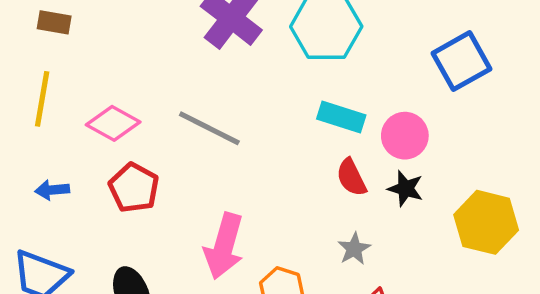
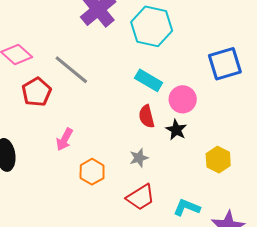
red pentagon: (134, 188) -> (37, 92), moved
yellow hexagon: (486, 222) -> (218, 160), size x0.7
pink arrow: (224, 246) -> (64, 139), size x0.6

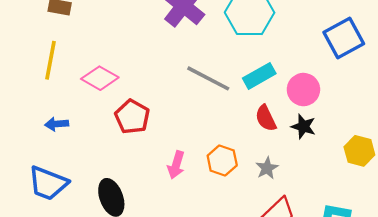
gray line: (71, 70) -> (208, 78), moved
cyan rectangle: (149, 80) -> (259, 76), turned -48
orange hexagon: (92, 172) -> (222, 160), moved

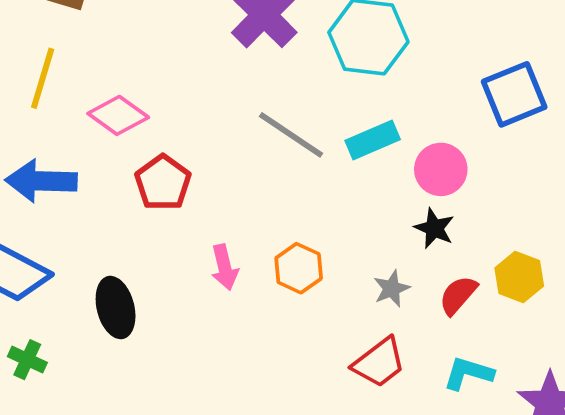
red semicircle: (266, 118) -> (458, 295), moved, turned 60
blue arrow: (57, 124) -> (41, 181), size x1.8
pink arrow: (176, 165) -> (224, 267), turned -36
gray star: (267, 168) -> (392, 289), moved

